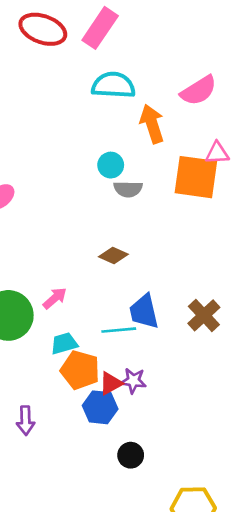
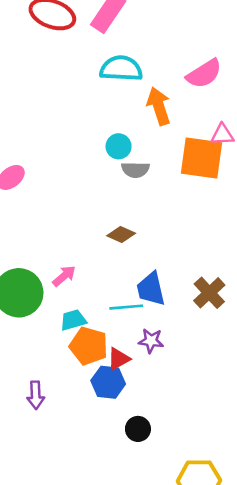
purple star: (133, 381) -> (151, 341), moved

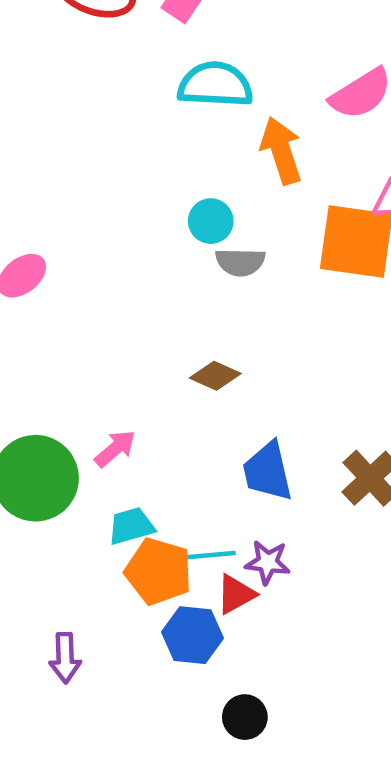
cyan line: (126, 307) -> (206, 556), moved
red triangle: (119, 359) -> (236, 594), moved

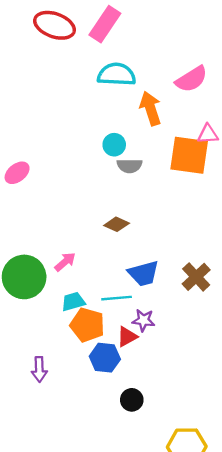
blue trapezoid: (268, 471) -> (143, 273), turned -92
cyan line: (206, 556) -> (117, 298), moved

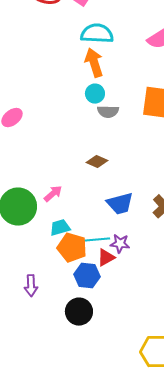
orange arrow: (150, 108) -> (94, 63), moved
cyan line: (117, 298) -> (97, 240), moved
black circle: (132, 400) -> (79, 312), moved, size x1.4

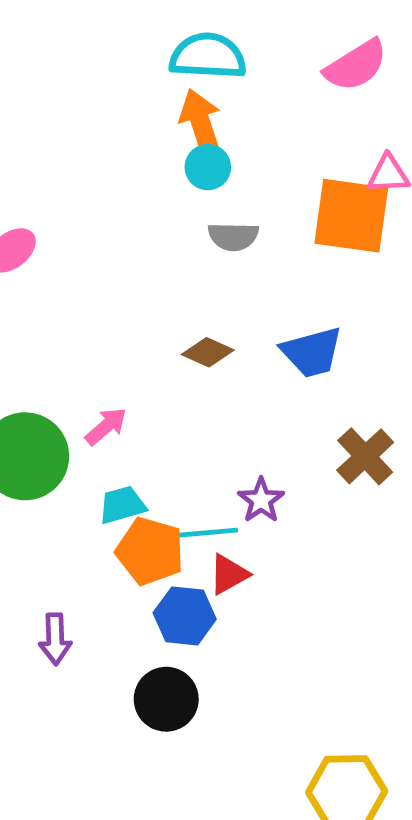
cyan circle: (95, 94) -> (208, 167), moved
blue trapezoid: (120, 204) -> (312, 352), moved
purple star: (120, 244) -> (261, 500), moved, turned 30

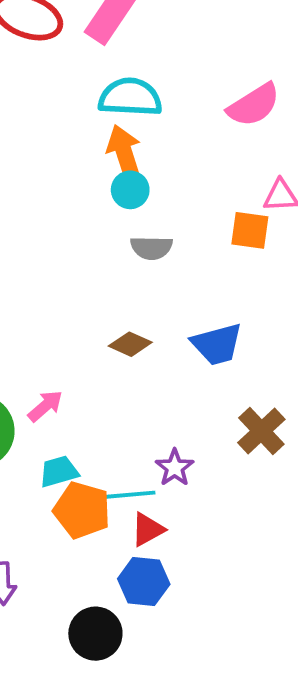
orange square: (351, 216) -> (250, 230), size x0.6
blue hexagon: (185, 616) -> (144, 581), moved

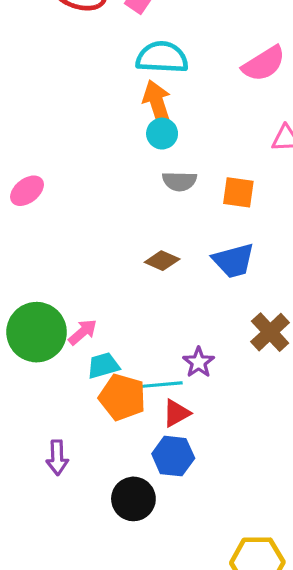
orange square: (250, 230) -> (238, 192), moved
pink arrow: (45, 406) -> (83, 332), moved

